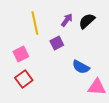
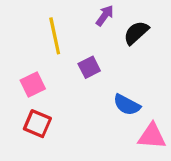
purple arrow: (67, 20) -> (105, 15), moved
red square: (24, 79) -> (37, 124), turned -30

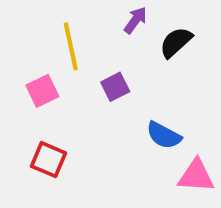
pink square: (33, 84) -> (42, 91), moved

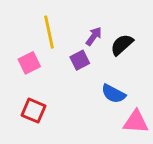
purple arrow: (135, 20) -> (94, 36), moved
black semicircle: (176, 42) -> (122, 45), moved

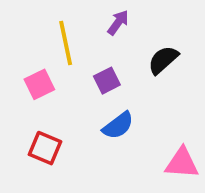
purple arrow: (94, 36) -> (118, 22), moved
blue semicircle: (113, 94) -> (118, 126), moved, turned -65

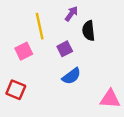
black semicircle: (163, 60) -> (89, 31), moved, turned -54
red square: (45, 148) -> (16, 90), moved

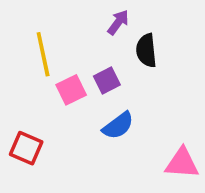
yellow line: (40, 26) -> (43, 54), moved
pink square: (24, 51) -> (71, 90), moved

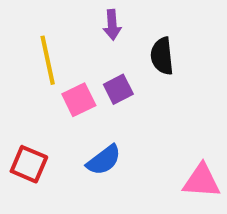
purple arrow: (118, 22) -> (112, 25), moved, turned 140
blue semicircle: (118, 126) -> (104, 160), moved

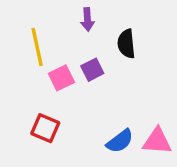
blue semicircle: (104, 160) -> (120, 141), moved
red square: (29, 164) -> (45, 128), moved

